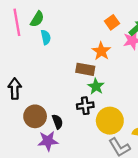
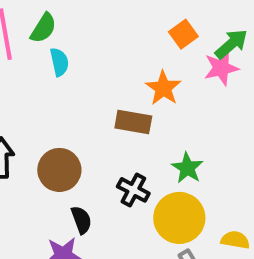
green star: (96, 86) -> (187, 168), moved
black cross: (85, 106) -> (133, 190), turned 35
brown circle: (35, 116) -> (59, 170), moved

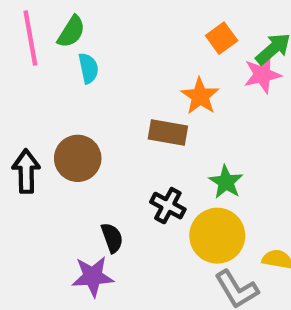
brown circle: (59, 170) -> (78, 158), moved

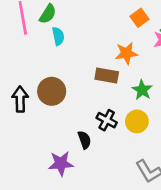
orange star: (200, 96) -> (126, 53), turned 30
green star: (226, 182) -> (142, 90), moved
yellow circle: (217, 236) -> (137, 121), moved, size x0.7
black semicircle: (112, 238) -> (84, 140), moved

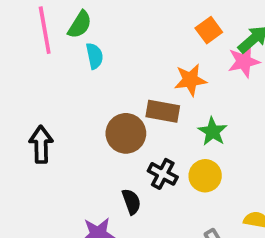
brown circle: (52, 91) -> (126, 133), moved

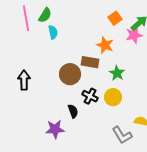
orange star: (190, 80) -> (105, 45), turned 30

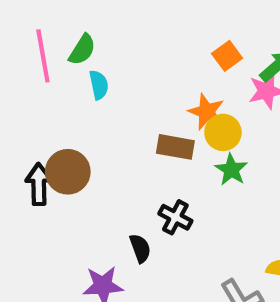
brown circle: (70, 74) -> (68, 172), moved
yellow circle: (113, 97) -> (223, 132), moved

